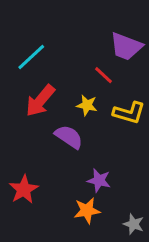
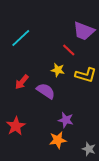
red arrow: (40, 101) -> (22, 82), moved, size x0.7

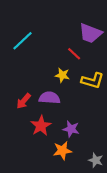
red arrow: (22, 82) -> (24, 101), moved
purple semicircle: (46, 91) -> (49, 98), turned -30
red star: (16, 126) -> (41, 126), moved

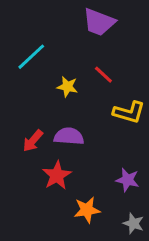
purple trapezoid: (90, 33) -> (99, 22), moved
yellow star: (62, 75) -> (67, 87), moved
purple star: (71, 129) -> (127, 180), moved

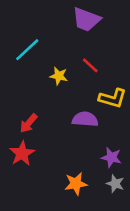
purple semicircle: (69, 136) -> (85, 119), moved
red star: (57, 175) -> (22, 153), moved
gray star: (133, 223) -> (115, 184), moved

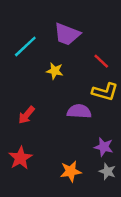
purple trapezoid: (86, 19) -> (67, 34), moved
red line: (90, 65) -> (101, 61), moved
red star: (22, 153) -> (20, 158), moved

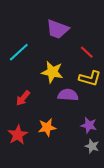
cyan line: (25, 46) -> (19, 52), moved
yellow star: (55, 71) -> (52, 72), moved, size x1.5
orange star: (71, 171) -> (47, 127), moved

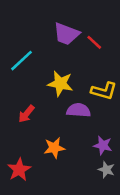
red line: (87, 52) -> (94, 42), moved
red star: (18, 135) -> (19, 170), moved

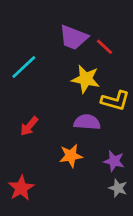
yellow star: (60, 84) -> (86, 79), moved
orange star: (54, 148) -> (71, 156), moved

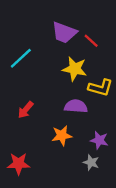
red star: (21, 188) -> (19, 164), turned 30
gray star: (118, 188) -> (91, 162), moved

